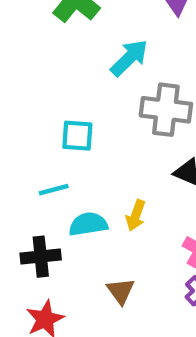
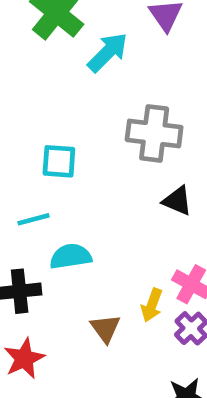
cyan arrow: (129, 58) -> (108, 52), moved
yellow arrow: (136, 215) -> (152, 305), moved

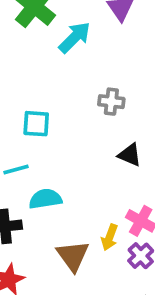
gray cross: (154, 133) -> (111, 102), size x0.6
brown triangle: (105, 328) -> (73, 256), size x1.4

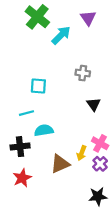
black triangle: (130, 155) -> (94, 104), turned 32
brown triangle: (73, 256) -> (60, 164), turned 42

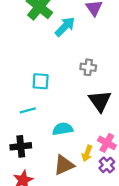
black triangle: (94, 104) -> (100, 101), size x1.5
cyan semicircle: (44, 130) -> (63, 129), moved

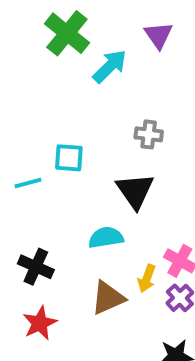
black triangle: (100, 101) -> (135, 191), moved
cyan line: (28, 110) -> (28, 183), moved
black cross: (21, 146) -> (36, 267), turned 30

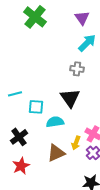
cyan arrow: (110, 66) -> (87, 43), moved
cyan square: (69, 158) -> (36, 107), moved
black cross: (36, 267) -> (19, 137), turned 30

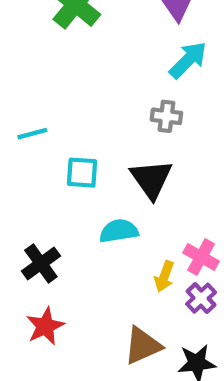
cyan line: (15, 94) -> (32, 134), moved
cyan square: (36, 107) -> (82, 173), moved
brown triangle: (56, 153) -> (143, 346), moved

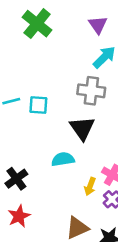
gray cross: (166, 116) -> (91, 91), size x1.5
cyan square: (82, 173) -> (38, 105), moved

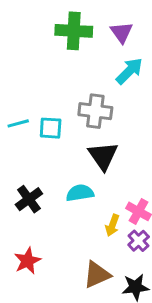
green cross: (37, 24) -> (74, 31), moved, turned -36
gray cross: (91, 91) -> (95, 111), moved
black cross: (16, 179) -> (29, 199), moved

